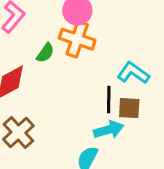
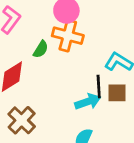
cyan arrow: (109, 130) -> (88, 102), moved

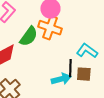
green semicircle: (41, 49) -> (29, 36), size x1.5

